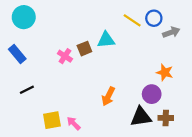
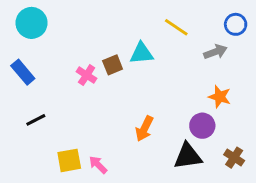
blue circle: (154, 18) -> (236, 24), moved
gray arrow: (171, 32) -> (215, 52), moved
brown cross: (166, 118) -> (234, 158), moved, turned 32

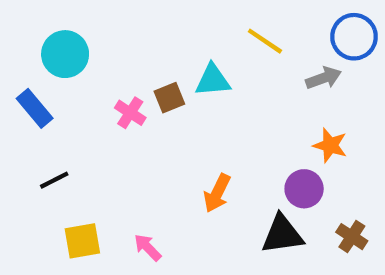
cyan circle: (32, 23) -> (65, 54), moved
blue circle: (236, 24) -> (354, 37), size x1.4
yellow square: (69, 160) -> (82, 241), moved

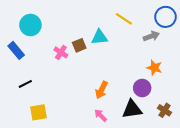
pink arrow: (148, 247) -> (101, 115), moved

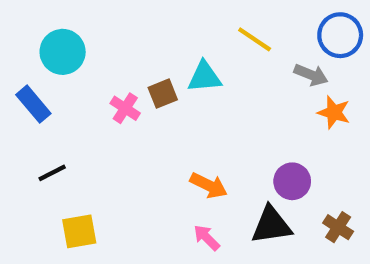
gray arrow: (151, 36) -> (311, 75), turned 42
orange star: (154, 68) -> (334, 112), moved
orange arrow: (102, 90) -> (209, 185), turned -90

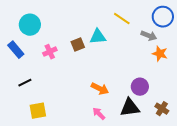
pink cross: (125, 108) -> (50, 52), moved, turned 32

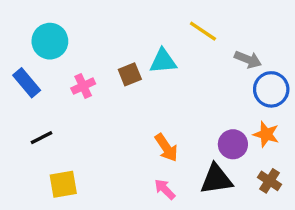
blue circle: (163, 17) -> (271, 89), moved
orange star: (160, 54) -> (266, 134), moved
orange arrow: (100, 89) -> (166, 148), turned 30

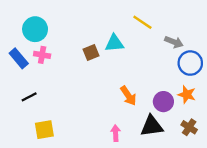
pink cross: (83, 86) -> (42, 55), moved, turned 35
orange arrow: (166, 148) -> (128, 96), moved
pink arrow: (165, 189) -> (116, 133), turned 42

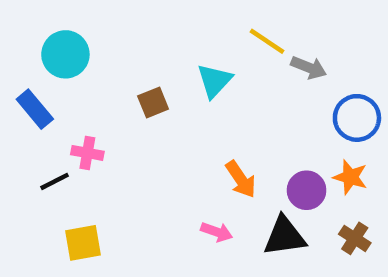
gray arrow: (174, 42) -> (309, 68), moved
cyan triangle: (114, 43) -> (214, 81), turned -42
brown square: (91, 53) -> (153, 103), moved
pink cross: (42, 55) -> (87, 153), moved
pink arrow: (116, 133) -> (217, 232), moved, turned 112

